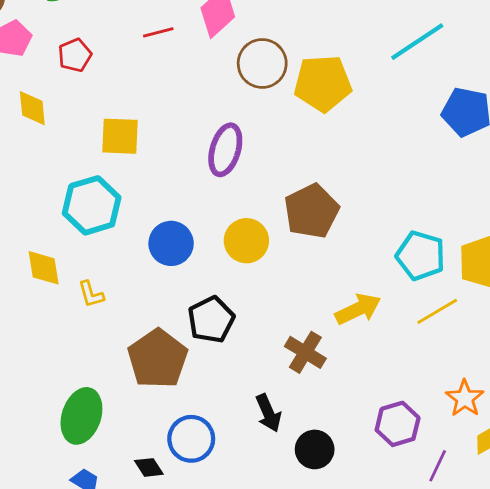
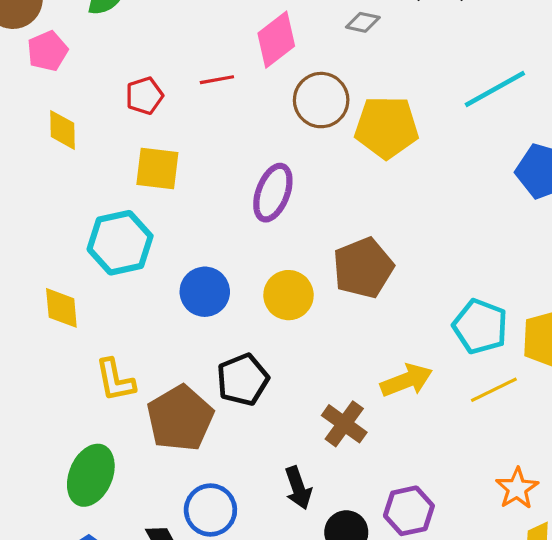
red line: (158, 32) -> (217, 80), moved
red pentagon: (75, 55) -> (144, 96), moved
yellow L-shape: (91, 294) -> (115, 380), moved, size x1.4
purple hexagon: (398, 424) -> (409, 511), moved

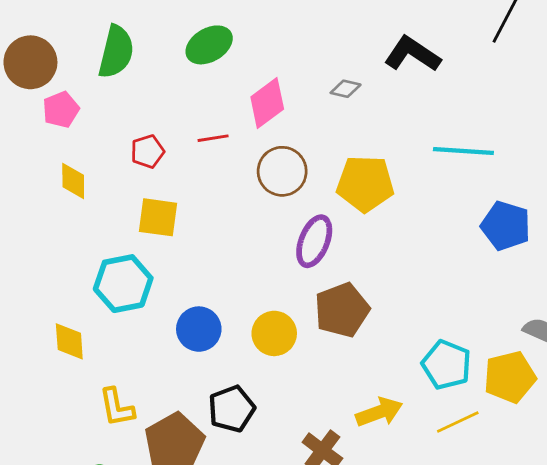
cyan line: (495, 89) -> (463, 151), turned 32
brown circle: (321, 100) -> (282, 171), moved
purple ellipse: (273, 193) -> (314, 241), moved

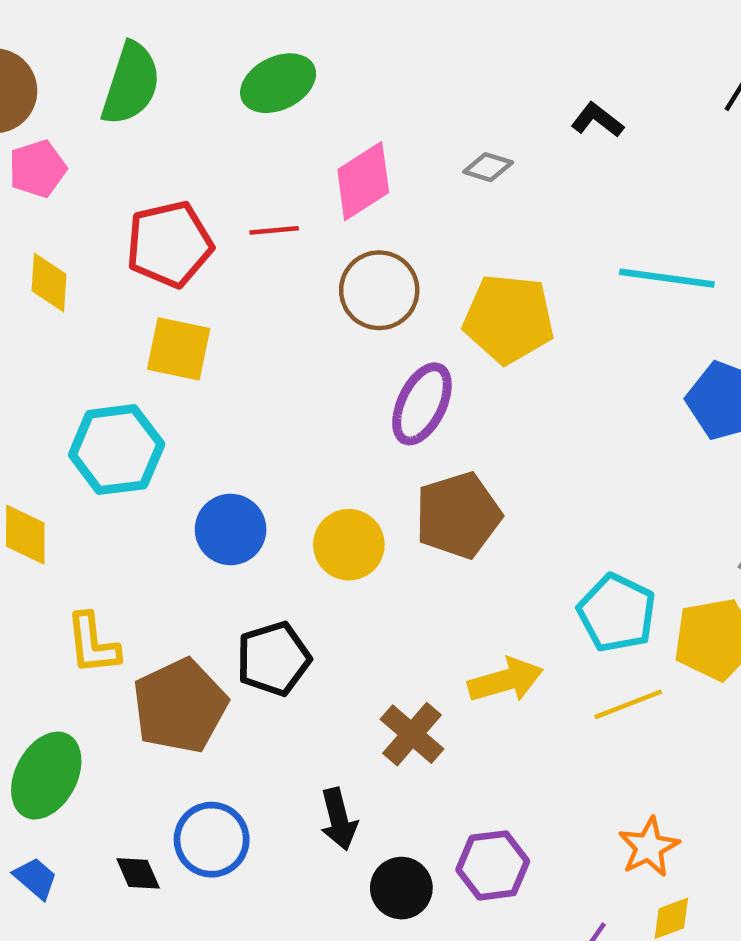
black L-shape: (412, 54) -> (597, 120), size x0.6
red pentagon: (147, 151) -> (169, 244), size x1.6

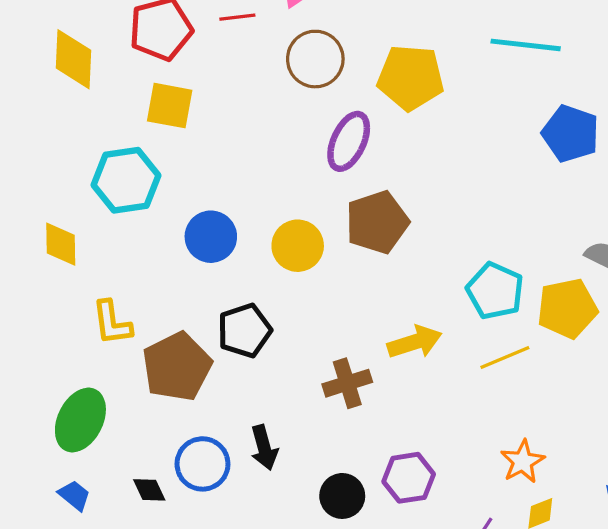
yellow diamond: (49, 282) -> (74, 59), size x1.4
brown cross: (412, 734) -> (347, 383), turned 33
black arrow: (339, 819) -> (264, 448), moved

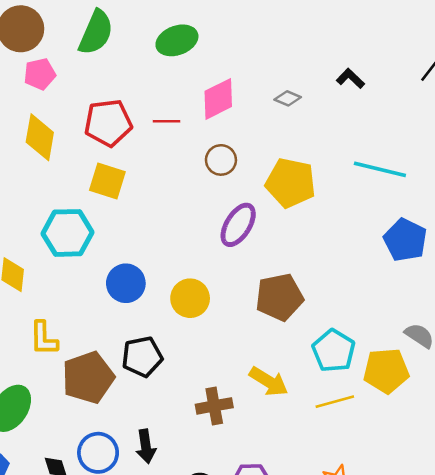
brown circle: (315, 59) -> (221, 160), size x0.7
brown pentagon: (377, 222) -> (279, 297), moved
yellow arrow: (415, 342) -> (269, 382), turned 42

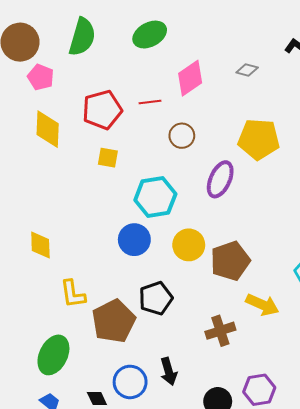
pink pentagon: (40, 74) -> (41, 77), turned -30
brown circle: (221, 160) -> (182, 136), moved
yellow square: (107, 181) -> (108, 158), size x0.7
cyan hexagon: (68, 233) -> (155, 197), moved
brown pentagon: (279, 297) -> (230, 261), moved

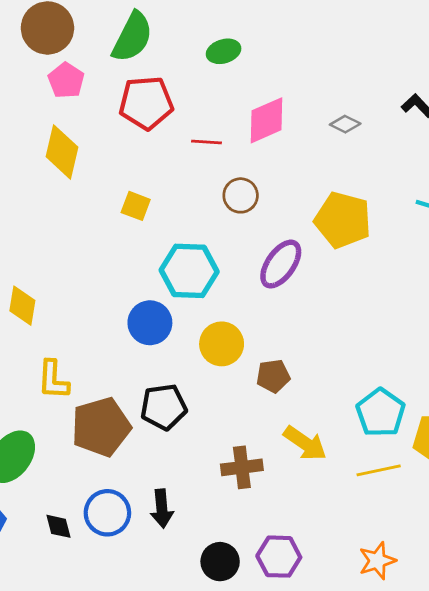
green ellipse: (150, 35) -> (224, 51), size x0.7
red pentagon: (102, 110) -> (146, 103), moved
brown pentagon: (230, 261) -> (273, 376), size x0.6

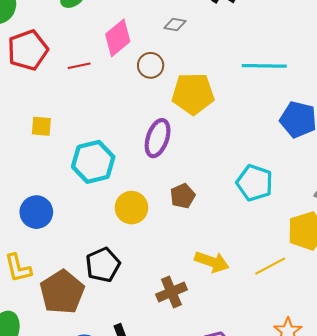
brown circle: (241, 195) -> (151, 65), moved
blue circle: (150, 323) -> (36, 212), moved
brown pentagon: (273, 376) -> (183, 196), moved
cyan pentagon: (381, 413) -> (255, 183), moved

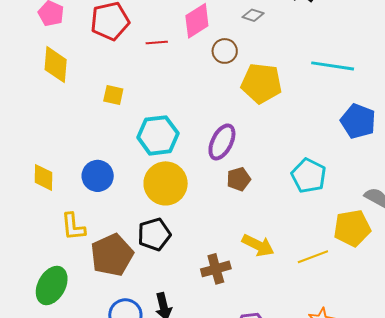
purple ellipse: (158, 138) -> (222, 142), moved
yellow circle: (131, 208) -> (166, 183), moved, size x1.4

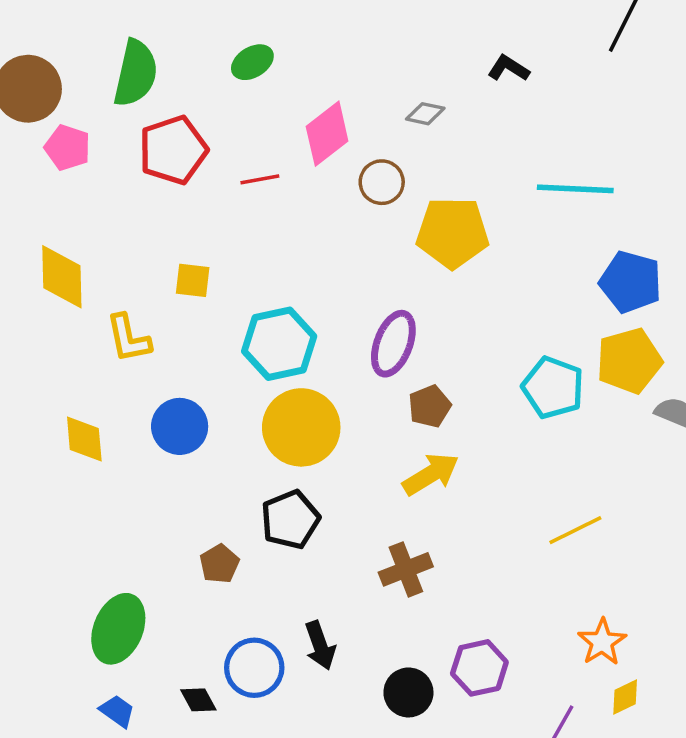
yellow diamond: (56, 65) -> (62, 277), moved
yellow L-shape: (73, 227) -> (128, 338), moved
yellow pentagon: (352, 228) -> (629, 361), moved
yellow arrow: (258, 245) -> (431, 474), moved, turned -52
brown pentagon: (112, 255) -> (219, 564), size x0.5

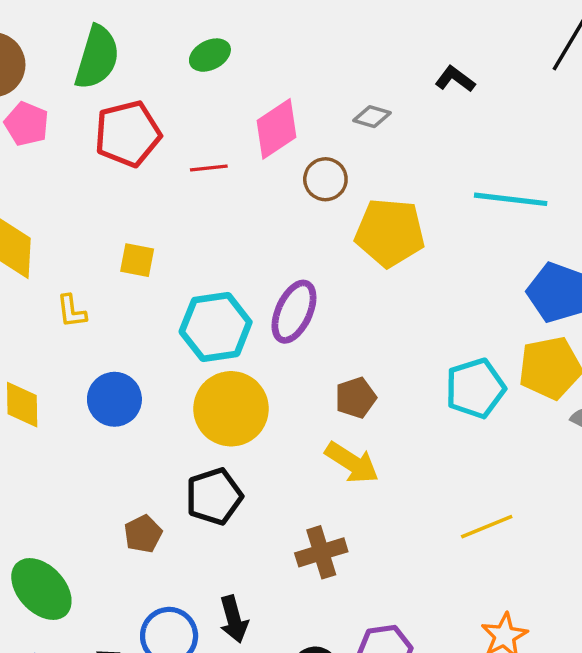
yellow L-shape: (128, 338) -> (72, 311), size x0.7
purple ellipse: (393, 344) -> (294, 312), moved
cyan pentagon: (553, 388) -> (475, 388), turned 30
yellow arrow: (431, 474) -> (352, 463), turned 60
green ellipse: (118, 629) -> (41, 589), turned -70

